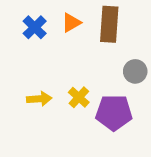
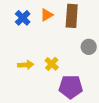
purple pentagon: (114, 113) -> (71, 87), moved

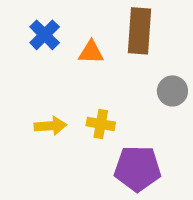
orange triangle: (47, 15) -> (91, 52), moved, turned 32
yellow cross: (52, 64) -> (101, 124), turned -32

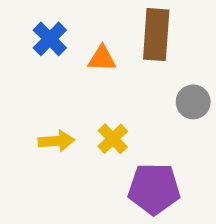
yellow cross: (101, 124) -> (113, 139), turned 36

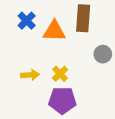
orange triangle: (102, 58) -> (54, 31), size x1.5
purple pentagon: (154, 189) -> (62, 100), moved

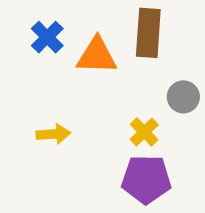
yellow cross: (60, 74) -> (144, 132), moved
purple pentagon: (62, 100) -> (146, 179), moved

